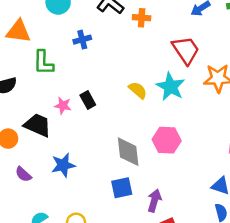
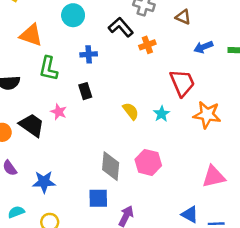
orange cross: (142, 18) -> (147, 45), turned -35
cyan star: (170, 87) -> (162, 114), size x0.6
black rectangle: (88, 100) -> (85, 91), moved
blue star: (63, 165) -> (44, 182), moved

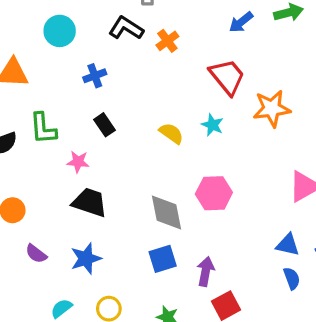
green L-shape: (48, 69) -> (43, 128), moved
black trapezoid: (32, 125) -> (90, 202), moved

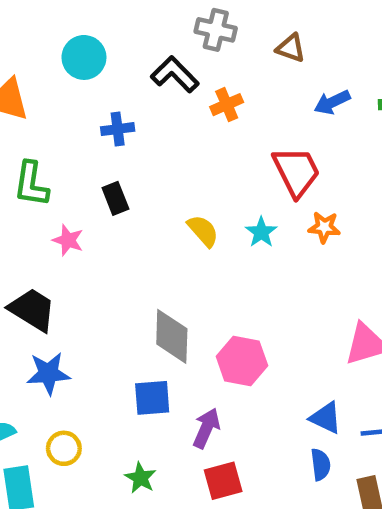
orange star: (272, 109) -> (324, 227), moved, size x0.6
pink hexagon: (214, 193) -> (242, 361), moved
black trapezoid: (90, 202) -> (32, 310), moved

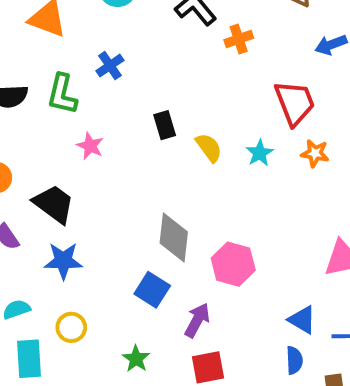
blue cross: (118, 129) -> (110, 66), moved, turned -32
black rectangle: (115, 198) -> (165, 125), moved
blue square: (152, 398) -> (152, 290), turned 32

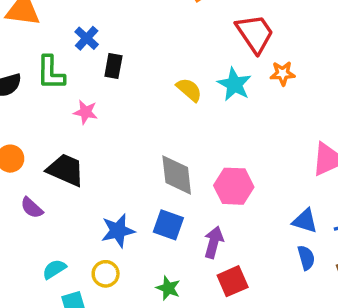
black rectangle: (165, 125) -> (113, 66), moved, turned 40
cyan star: (260, 153) -> (234, 84), size x1.4
blue star: (63, 261) -> (118, 231), moved

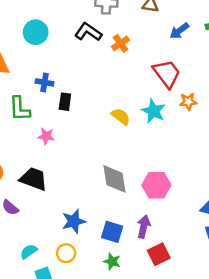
blue cross: (87, 38) -> (45, 82), turned -30
blue square: (168, 225) -> (112, 232), moved

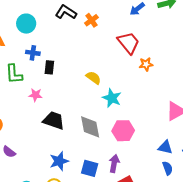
cyan circle: (36, 32) -> (26, 24), moved
cyan star: (153, 111) -> (112, 98), moved
black trapezoid: (34, 179) -> (54, 120), moved

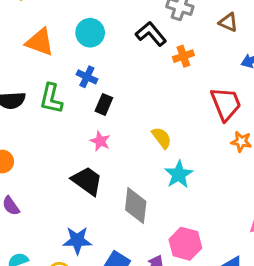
pink star: (35, 95) -> (100, 141), moved
pink hexagon: (123, 131) -> (185, 244), moved

